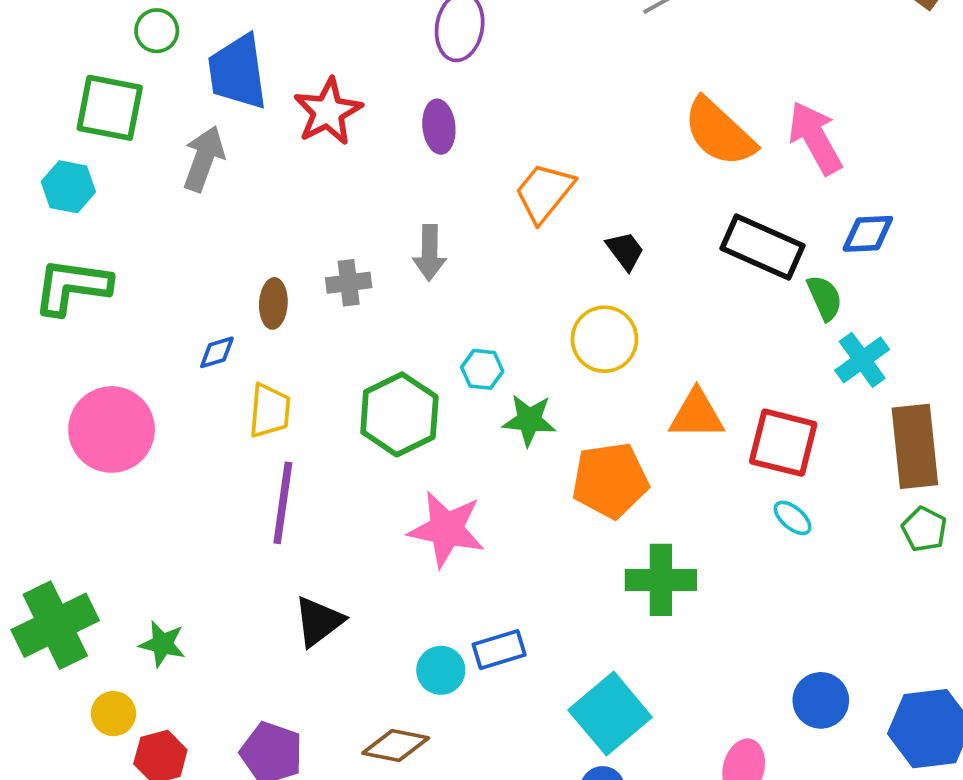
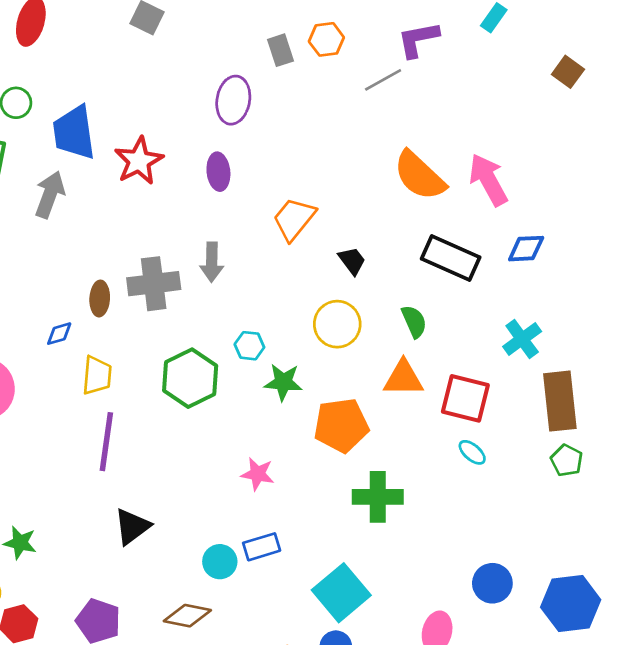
gray cross: (349, 283) -> (154, 284), size x1.6
green semicircle: (825, 298) -> (414, 321), moved
pink star: (446, 529) -> (258, 474), moved, size x0.6

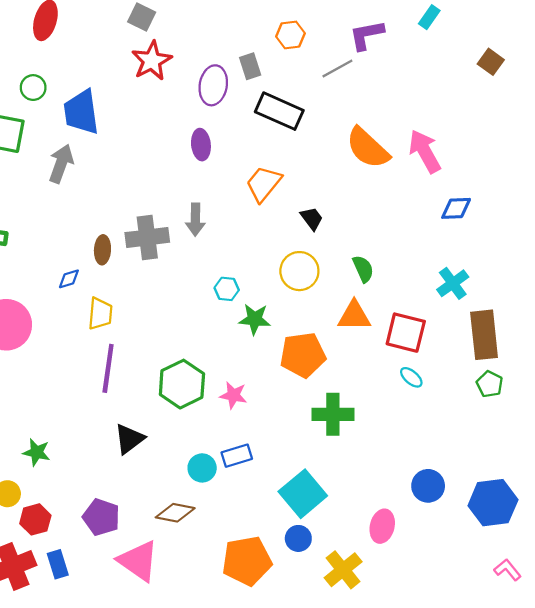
gray rectangle: (281, 50) -> (250, 66), moved
red star: (139, 161) -> (152, 61), moved
black rectangle: (451, 258) -> (279, 111), moved
green hexagon: (190, 378) -> (182, 384), moved

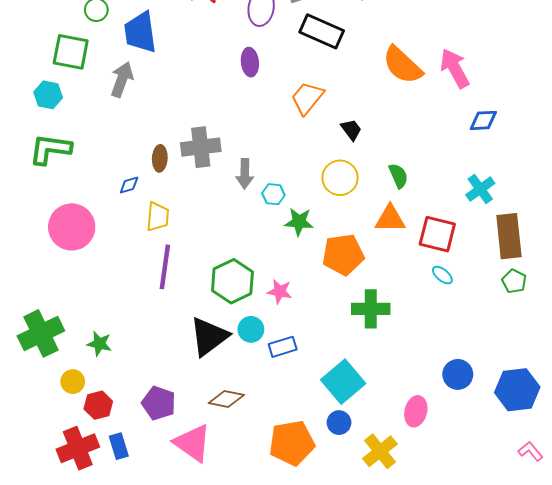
gray arrow: (195, 220) -> (245, 174), moved
black triangle: (129, 439) -> (209, 337), moved, size x1.4
cyan circle: (202, 468) -> (251, 329), moved

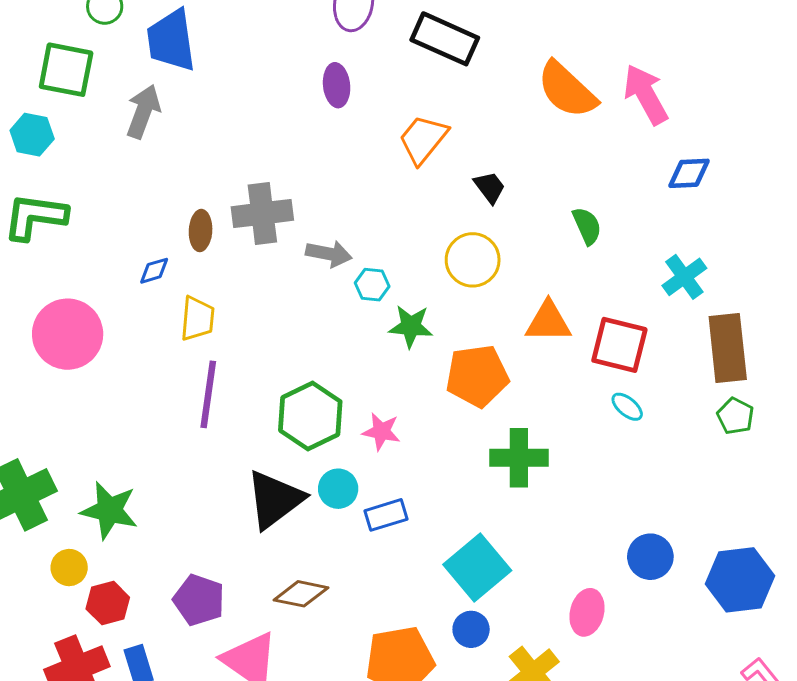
gray arrow: (245, 174) -> (329, 254), turned -80
green semicircle: (398, 176) -> (587, 226), moved
green star: (99, 344) -> (109, 510), size x1.5

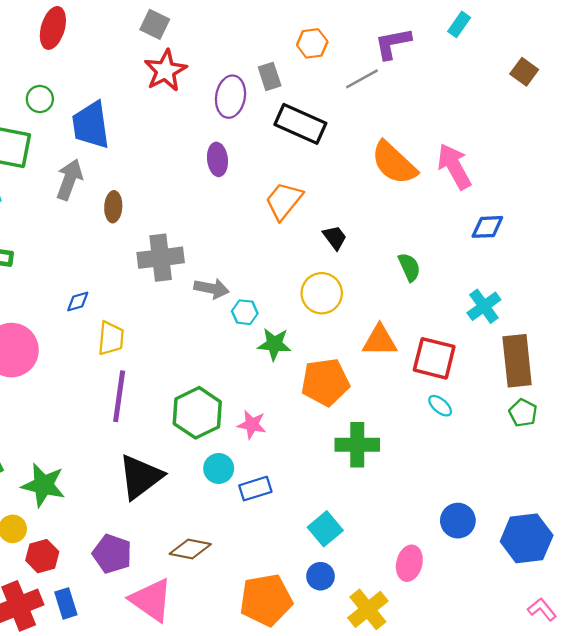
brown ellipse: (201, 231) -> (113, 207), moved
black triangle: (275, 499) -> (141, 477), moved
cyan square: (477, 568) -> (325, 529), size x0.7

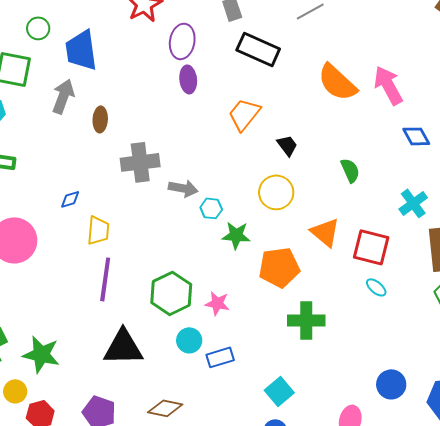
purple ellipse: (231, 97) -> (182, 41), moved
blue diamond: (487, 227) -> (416, 136), turned 64
orange triangle: (380, 341) -> (325, 232), turned 40
black triangle: (141, 477) -> (123, 347), turned 36

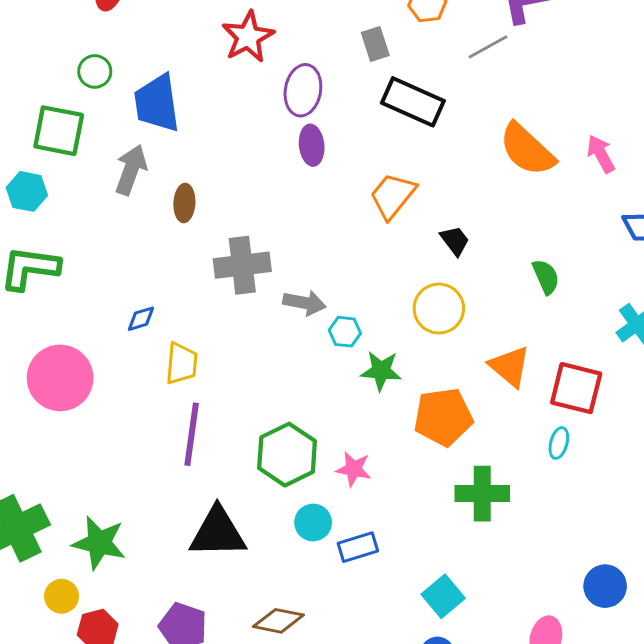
pink arrow: (388, 85) -> (601, 154), size x0.7
cyan ellipse: (376, 287) -> (559, 443), moved, turned 65

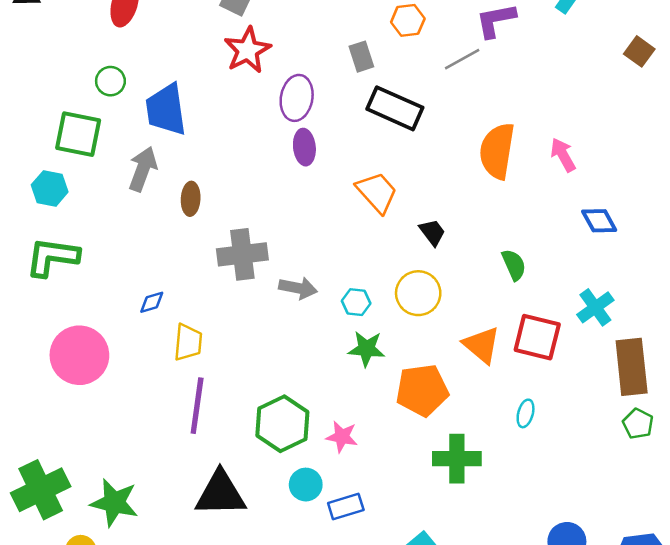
orange semicircle: (527, 150) -> (497, 151), turned 56
orange trapezoid: (393, 196) -> (377, 192), turned 99
cyan hexagon: (345, 332) -> (356, 302), moved
red square: (576, 388) -> (537, 337), moved

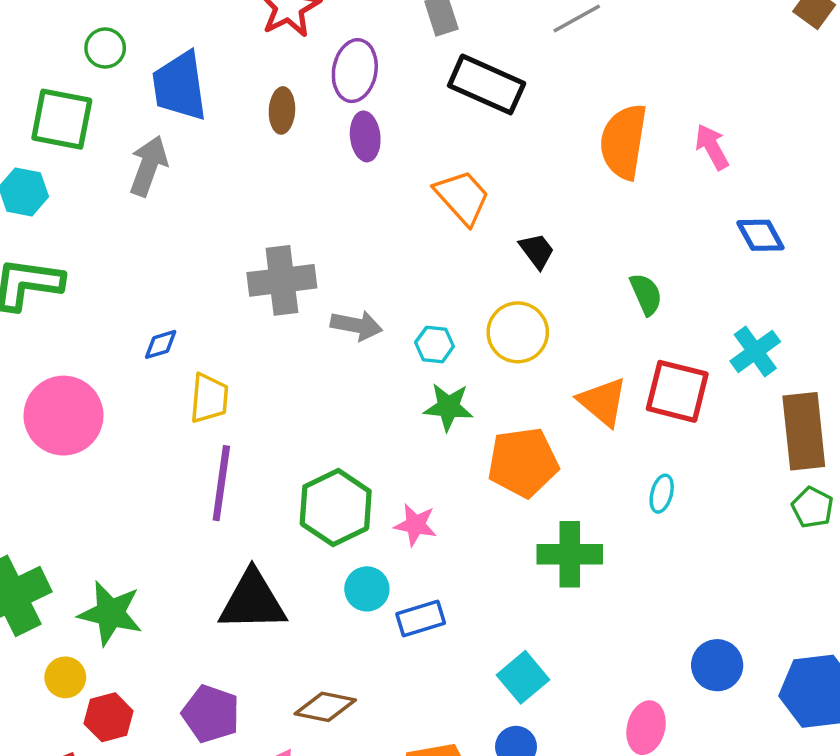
brown ellipse: (191, 199) -> (282, 110), moved

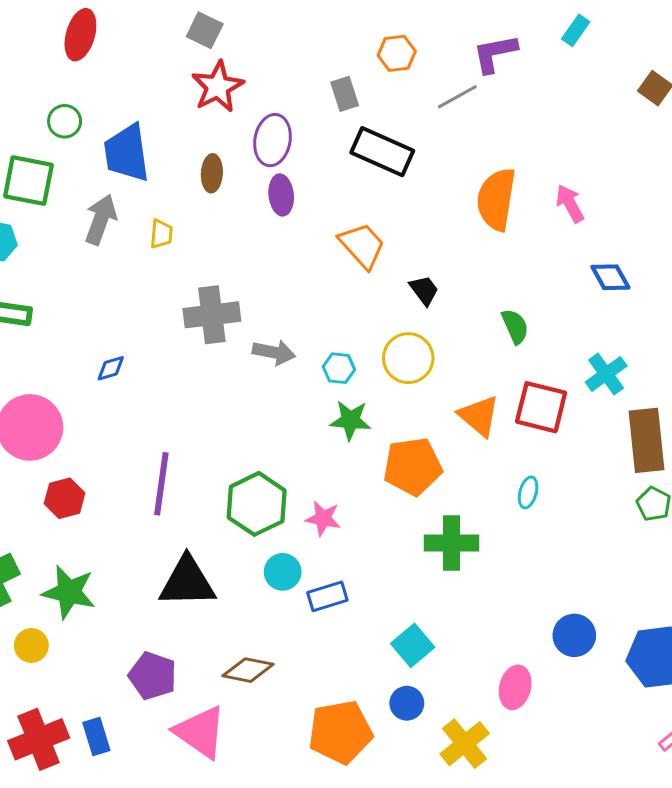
yellow trapezoid: (209, 398) -> (161, 234), moved, size x0.7
red hexagon: (109, 717) -> (65, 498), moved

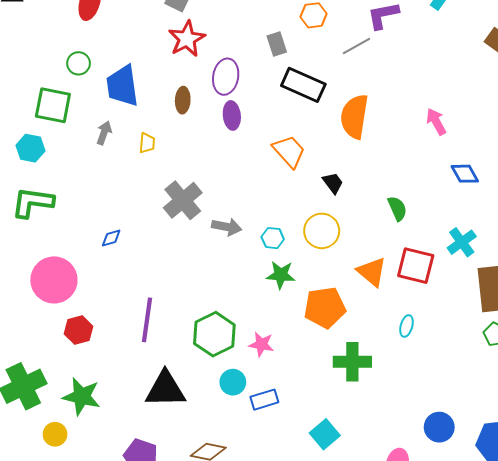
orange semicircle: (496, 199) -> (354, 116), moved
gray arrow: (101, 219) -> (104, 133), size x0.7
gray cross: (212, 315) -> (183, 200), turned -33

